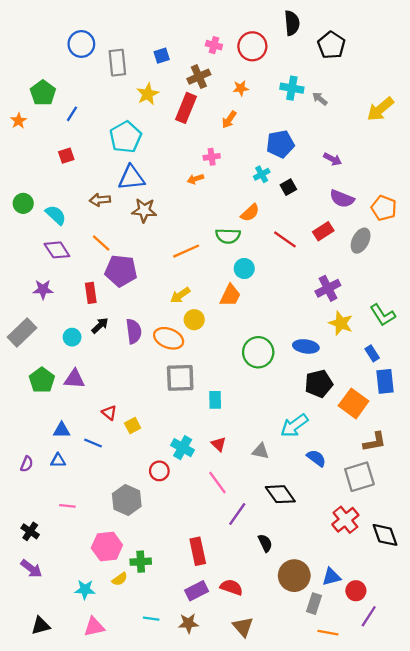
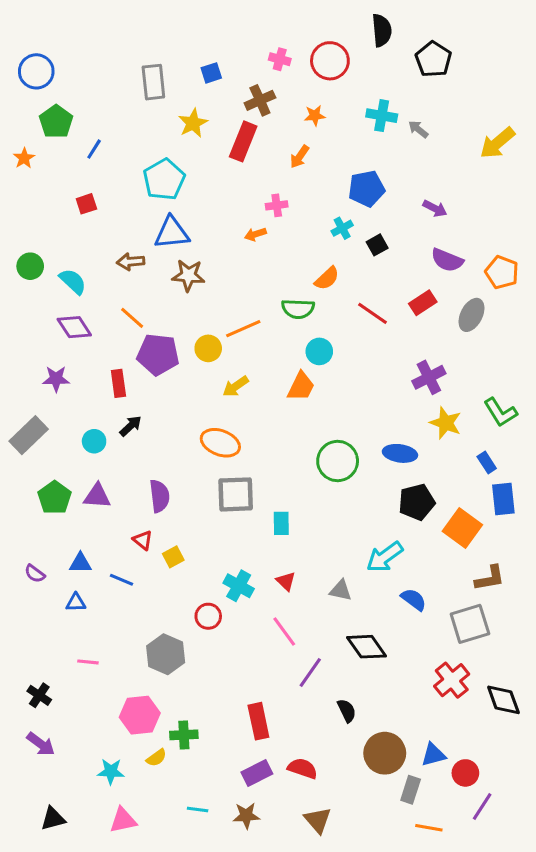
blue circle: (81, 44) -> (36, 71), moved
yellow circle: (194, 320) -> (208, 348), moved
purple semicircle: (134, 331) -> (160, 496), moved
purple semicircle: (27, 464) -> (35, 574), moved, turned 105

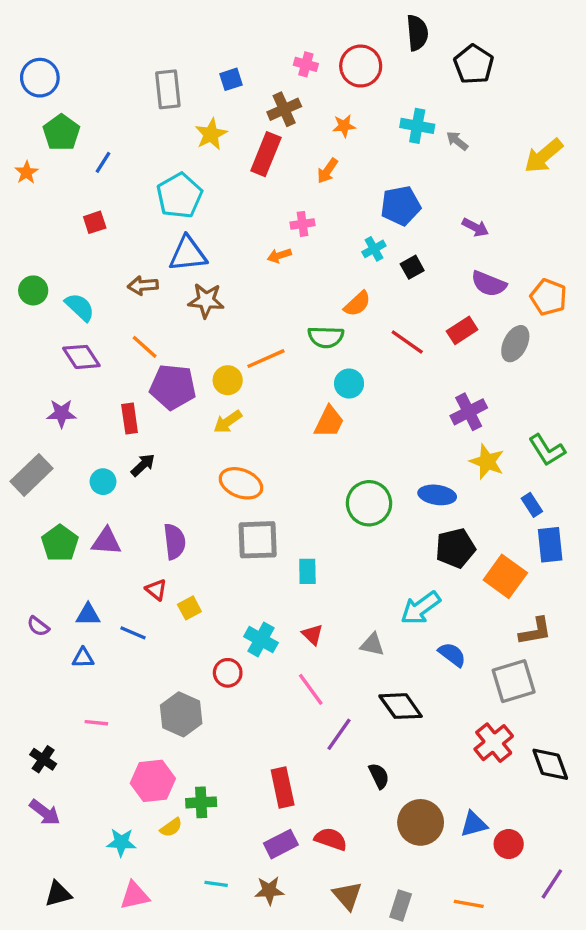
yellow arrow: (236, 386) -> (228, 422), moved
gray rectangle: (411, 790) -> (401, 906), moved
purple line: (482, 806) -> (552, 884), moved

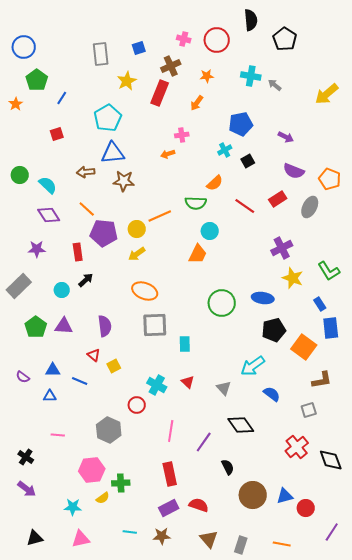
gray triangle: (372, 645) -> (224, 388), turned 35
gray square: (514, 681) -> (309, 410), size x0.6
pink line: (311, 689) -> (171, 431), moved, turned 45

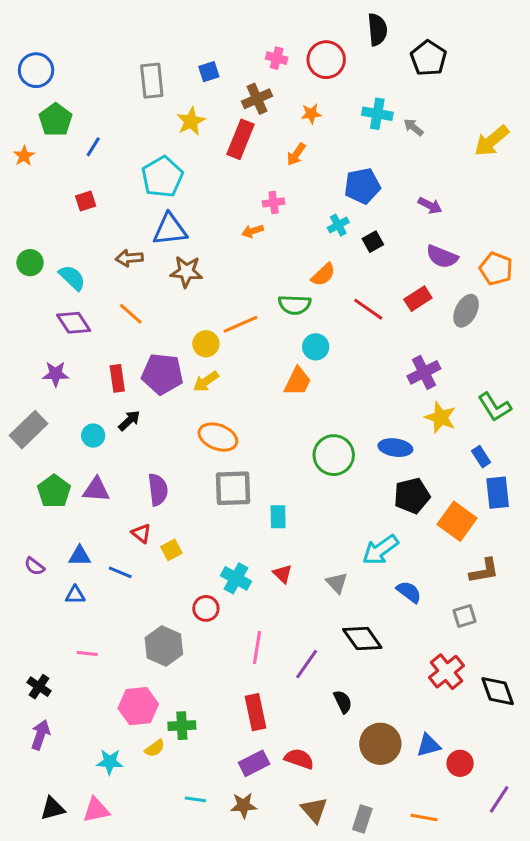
purple pentagon: (104, 233) -> (162, 374), moved
purple arrow: (27, 489) -> (41, 735), turned -108
pink triangle: (81, 539) -> (96, 810), moved

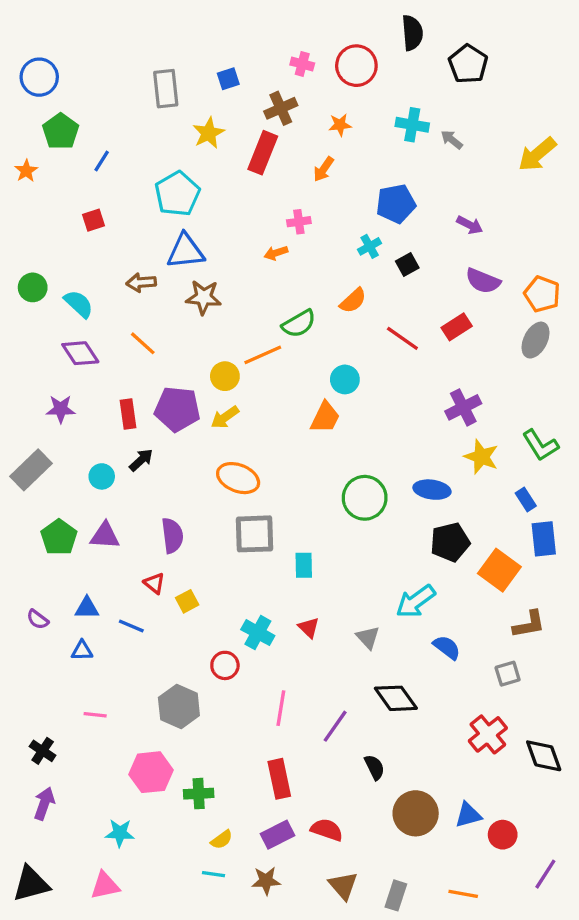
green semicircle: (295, 305) -> (299, 324), moved, turned -32
gray ellipse: (466, 311) -> (536, 340), moved
yellow semicircle: (155, 748) -> (222, 840), moved
black triangle: (53, 808) -> (31, 884), moved, size x1.4

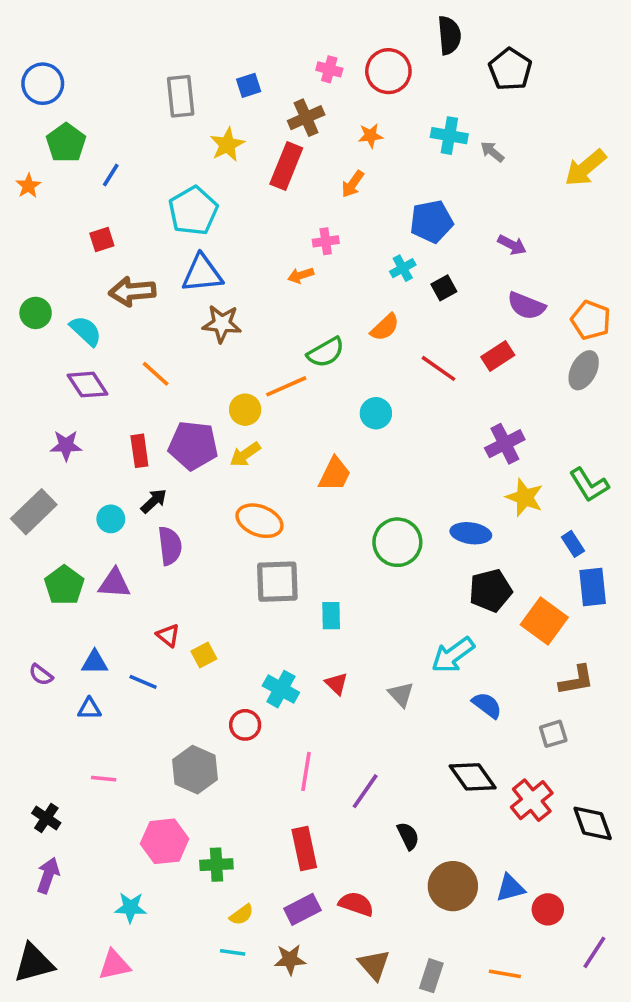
brown arrow: (141, 283) -> (132, 291), moved, size x1.4
orange trapezoid: (325, 417) -> (335, 474), moved
purple semicircle: (172, 536) -> (170, 546), moved
black diamond: (396, 698) -> (473, 777), moved

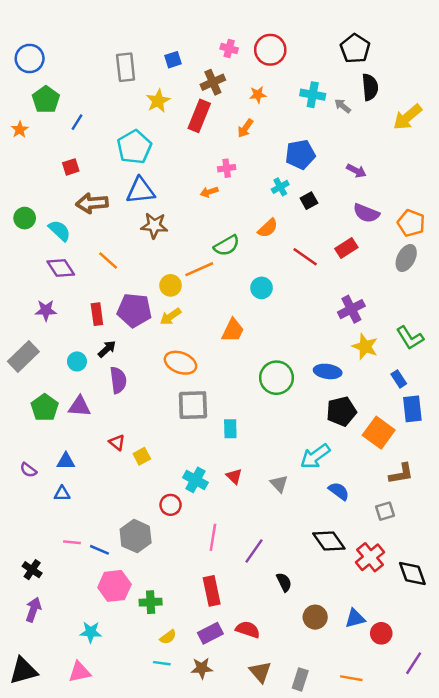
black semicircle: (449, 35) -> (370, 87), moved
blue line: (143, 682) -> (99, 550), moved
brown circle: (453, 886) -> (315, 617), size x0.7

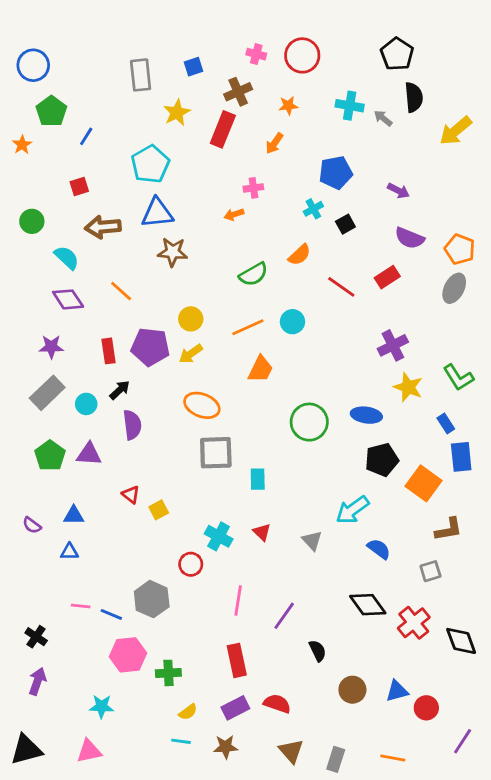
green circle: (25, 218) -> (32, 221), moved
orange line: (199, 269) -> (248, 327), moved
gray rectangle: (23, 356) -> (47, 393), moved

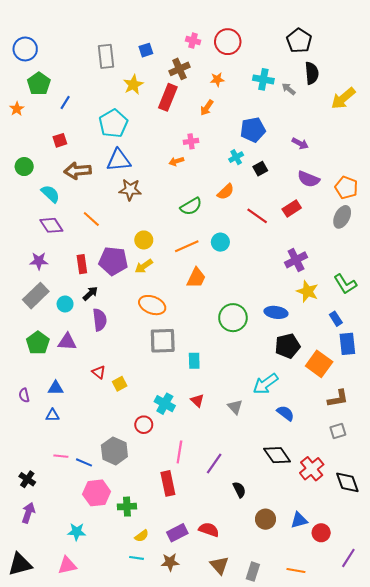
purple semicircle: (32, 525) -> (24, 395), turned 40
gray square: (430, 571) -> (338, 431), moved
red rectangle: (237, 660) -> (168, 483), moved

